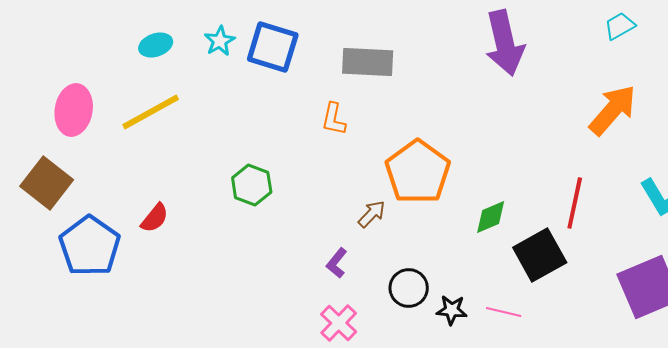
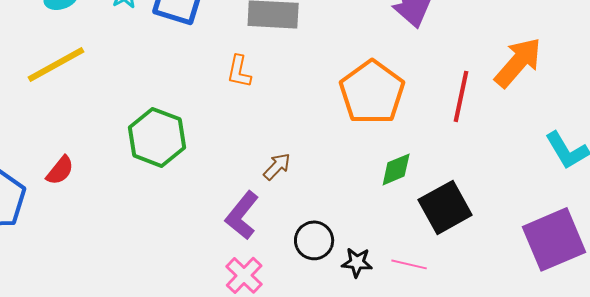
orange pentagon: (418, 172) -> (372, 92), moved
green hexagon: (252, 185) -> (157, 137), size x1.4
red line: (575, 203) -> (461, 96), moved
purple L-shape: (337, 263) -> (242, 215), size x1.6

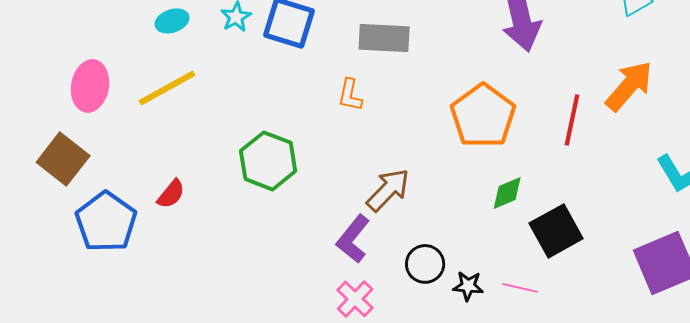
brown arrow: (277, 166) -> (388, 190), size x1.6

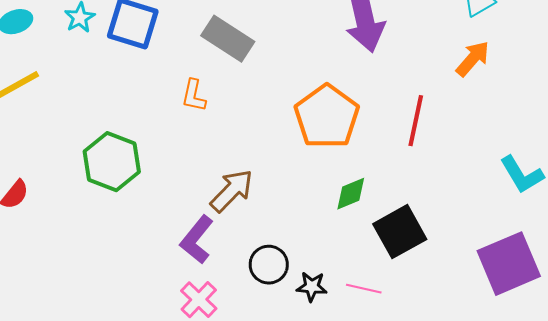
gray rectangle: (384, 38) -> (228, 39), turned 30
orange arrow: (629, 86) -> (473, 59), moved, size x0.7

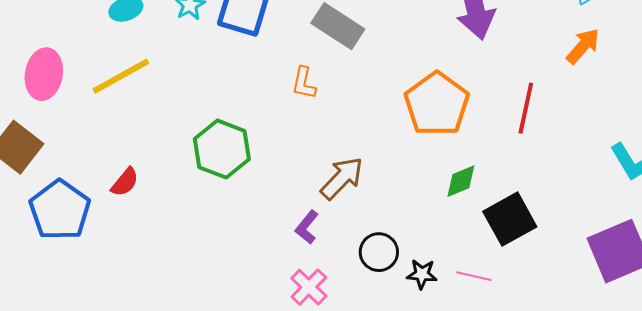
purple L-shape: (197, 240) -> (307, 227), size x0.7

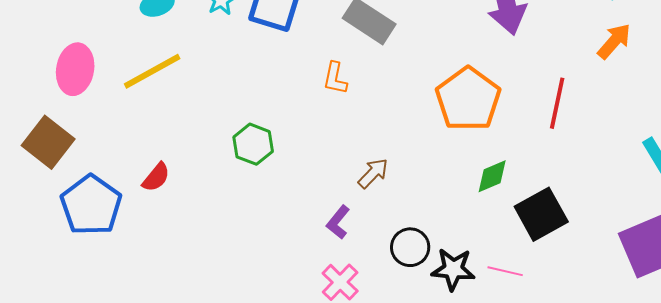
green hexagon: (222, 149) -> (253, 144), size x0.7
brown arrow: (342, 178) -> (373, 173), size x0.7
black star: (422, 274) -> (453, 269), size x1.4

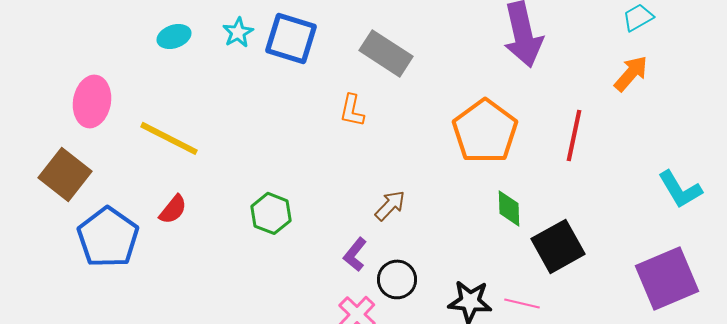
yellow line: (152, 71) -> (169, 138), moved, turned 56
green hexagon: (253, 144) -> (271, 213), moved
green diamond: (492, 176) -> (509, 208), turned -69
black circle: (410, 247) -> (397, 279), moved

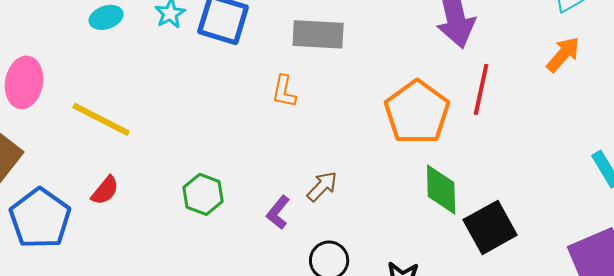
gray rectangle: (386, 53) -> (318, 34), turned -30
red line: (574, 135) -> (481, 89), moved
green diamond: (509, 208) -> (441, 189), size x1.4
purple L-shape: (355, 254) -> (278, 212), moved

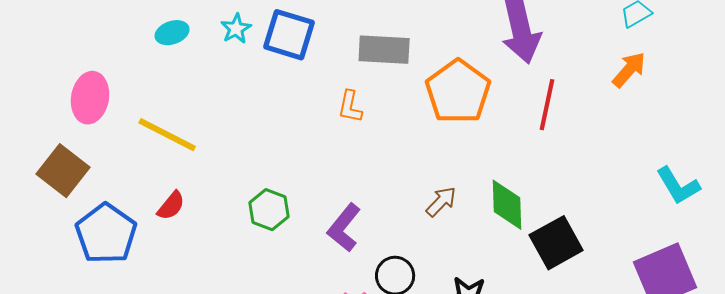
orange pentagon: (417, 112) -> (458, 92), moved
brown arrow: (322, 186) -> (441, 202), moved
purple L-shape: (278, 212) -> (344, 228), size x1.4

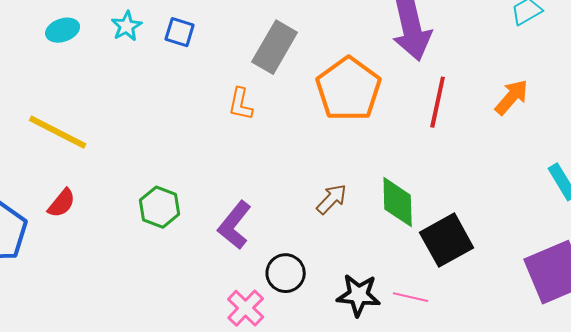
blue square: (289, 35) -> (180, 32), size x0.6
gray rectangle: (384, 50) -> (275, 47), turned -63
orange arrow: (629, 70) -> (512, 97), moved

